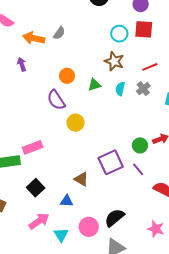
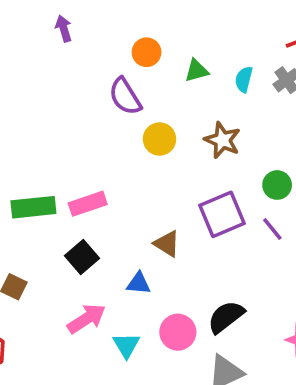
brown star: (114, 61) -> (222, 140), moved
pink rectangle: (33, 147) -> (88, 204), moved

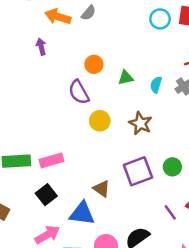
green circle: (277, 185) -> (172, 167), moved
purple line: (272, 229) -> (170, 212), moved
blue triangle: (139, 283) -> (82, 213), size x1.6

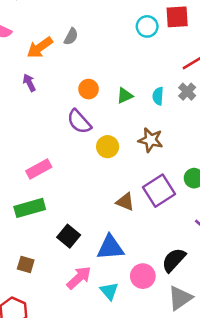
orange arrow: (58, 17) -> (40, 47), turned -40
pink rectangle: (51, 160) -> (39, 169), moved
brown triangle: (101, 189) -> (125, 202), moved

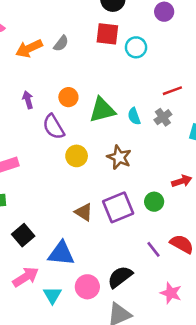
red square: (177, 17) -> (107, 34), moved
purple arrow: (29, 83) -> (28, 100), moved
green triangle: (125, 96) -> (102, 110), size x1.6
cyan semicircle: (158, 96) -> (134, 116), turned -35

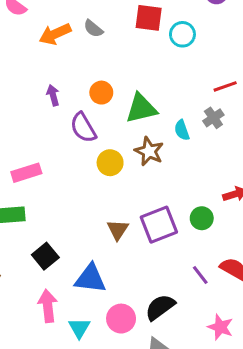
gray semicircle: (61, 43) -> (93, 29), turned 91
cyan semicircle: (134, 116) -> (182, 130), moved
brown star: (119, 157) -> (149, 151), moved
brown triangle: (84, 212) -> (118, 230), turned 30
pink arrow: (26, 277) -> (48, 306), turned -65

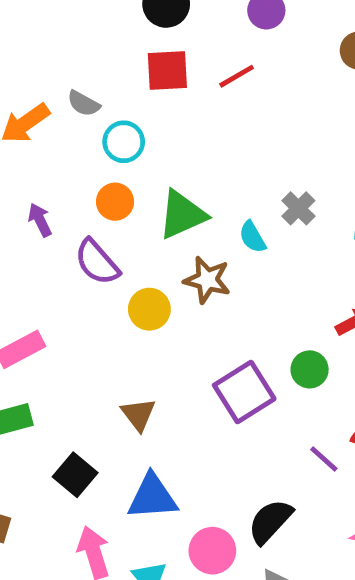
cyan circle: (182, 34) -> (124, 142), moved
red line: (225, 86) -> (237, 76), moved
brown triangle: (118, 230) -> (138, 414), moved

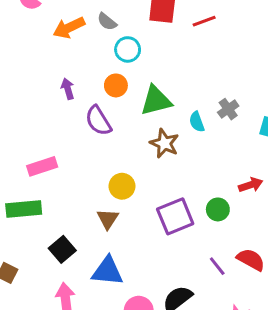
yellow circle: (149, 309) -> (122, 186), moved

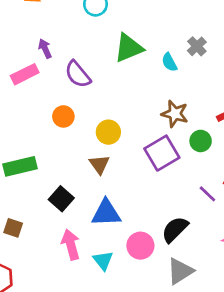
orange circle: (116, 85) -> (63, 116), moved
brown star: (164, 143) -> (175, 114), moved
pink rectangle: (42, 166) -> (25, 74), moved

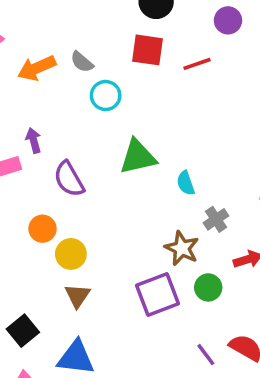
gray cross: (197, 46) -> (216, 219), moved
yellow circle: (108, 132) -> (71, 254), moved

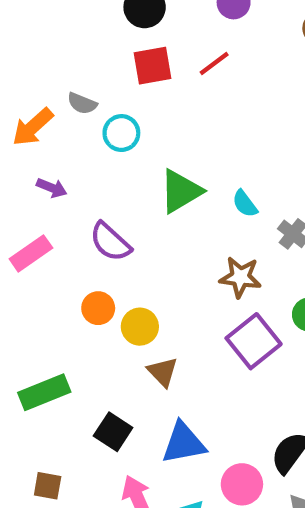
purple arrow: (34, 140) -> (52, 188), moved, turned 145
brown star: (182, 248) -> (240, 277), moved

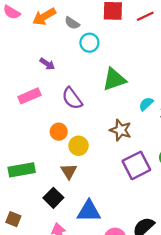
orange arrow: (33, 127) -> (44, 17), moved
cyan semicircle: (245, 204) -> (146, 104), moved, turned 72
brown star: (240, 277) -> (121, 130), moved
brown triangle: (163, 372) -> (69, 171), moved

